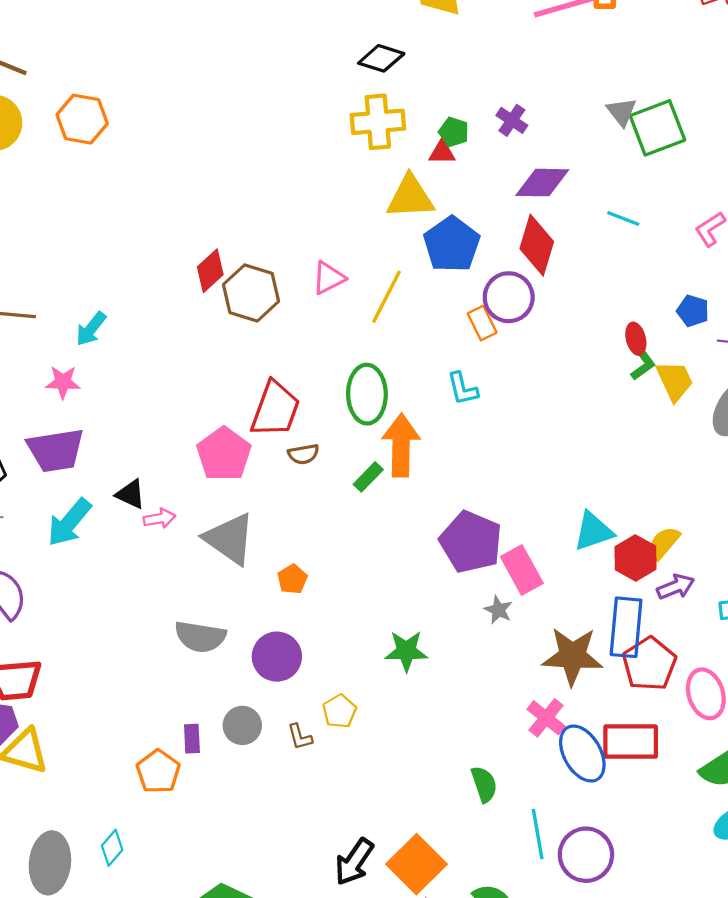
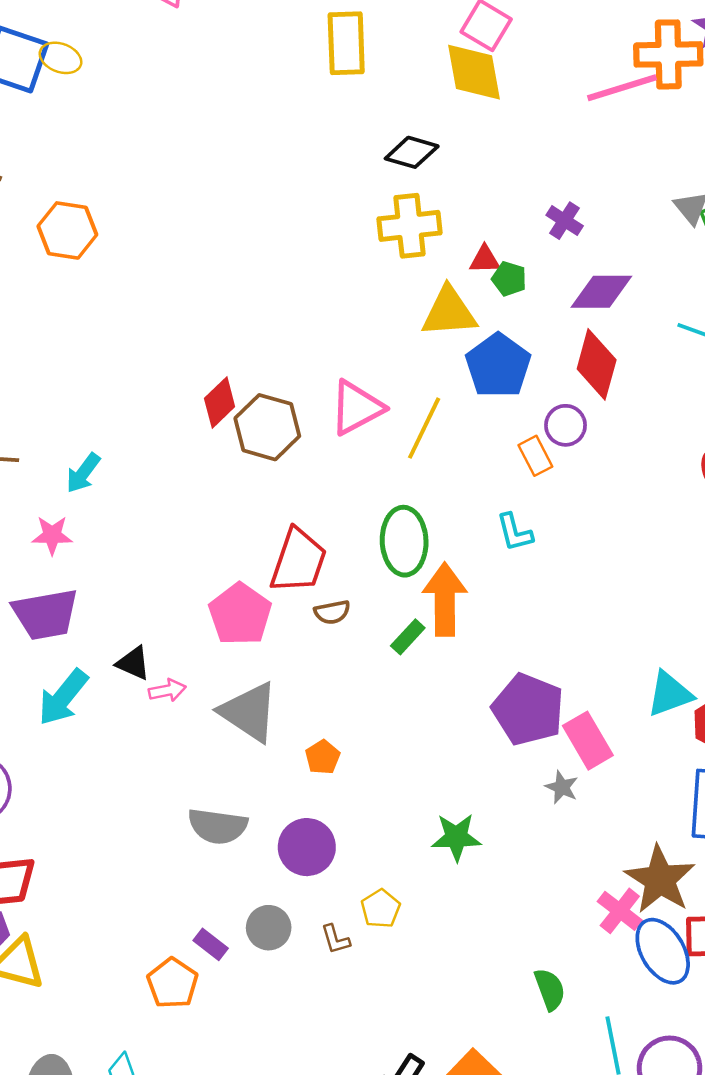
green pentagon: (454, 132) -> (509, 279), moved
pink triangle: (329, 278) -> (357, 408), size x1.4
purple circle: (509, 297) -> (565, 425), size x0.7
brown star: (572, 656) -> (660, 879), moved, turned 30
purple rectangle: (192, 739) -> (211, 944), turned -48

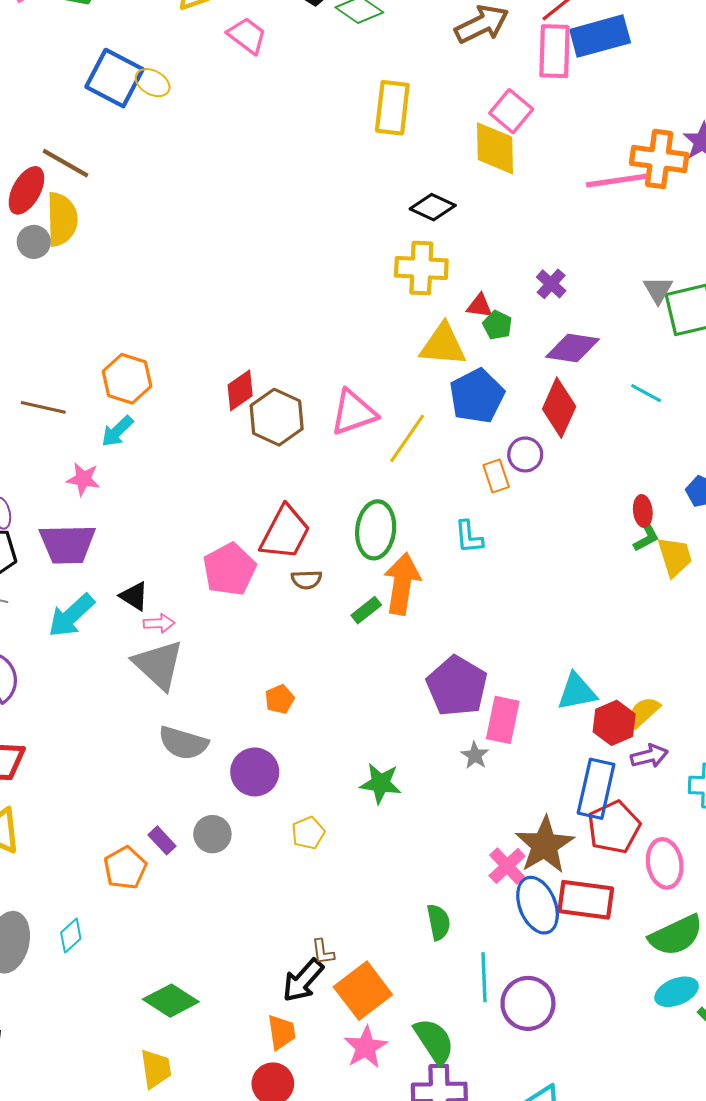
orange hexagon: (67, 230) -> (127, 379), moved
gray triangle: (249, 712) -> (158, 665), moved
pink rectangle: (588, 741) -> (503, 720), turned 33
brown L-shape: (335, 939) -> (323, 952), moved

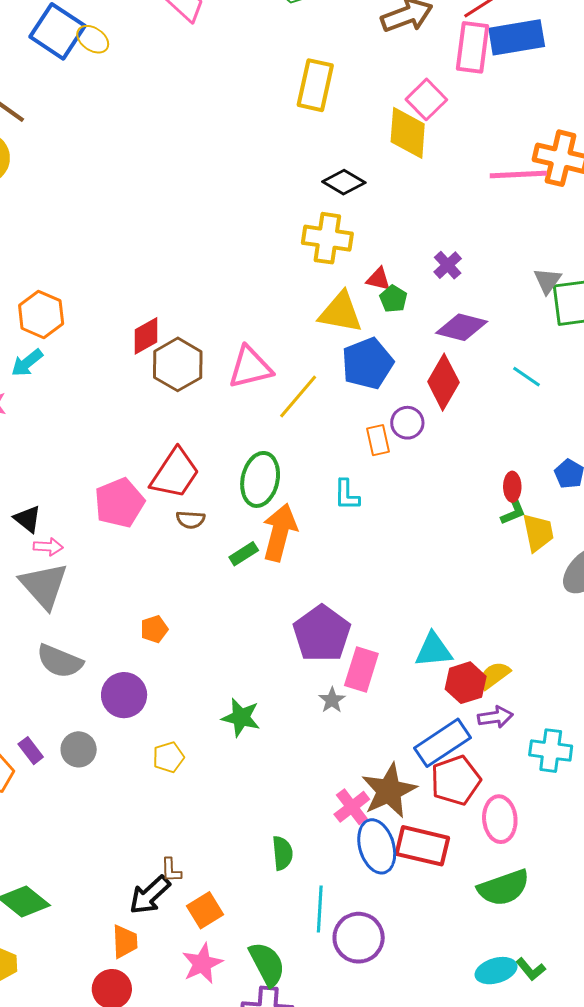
blue rectangle: (596, 789) -> (443, 743), turned 38
orange square: (363, 991) -> (205, 910), size x0.7
cyan ellipse: (677, 992) -> (496, 971), moved

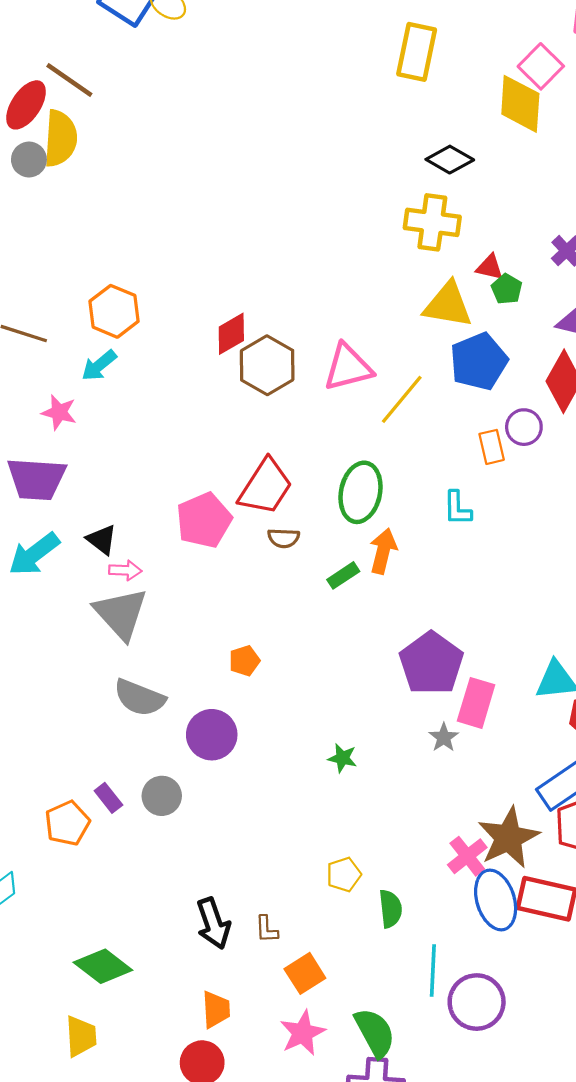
orange arrow: (280, 532) -> (383, 551), size x0.7
green star: (241, 718) -> (342, 758), size x0.7
yellow pentagon: (168, 757) -> (344, 875), moved
black arrow: (150, 895) -> (213, 923), moved, turned -66

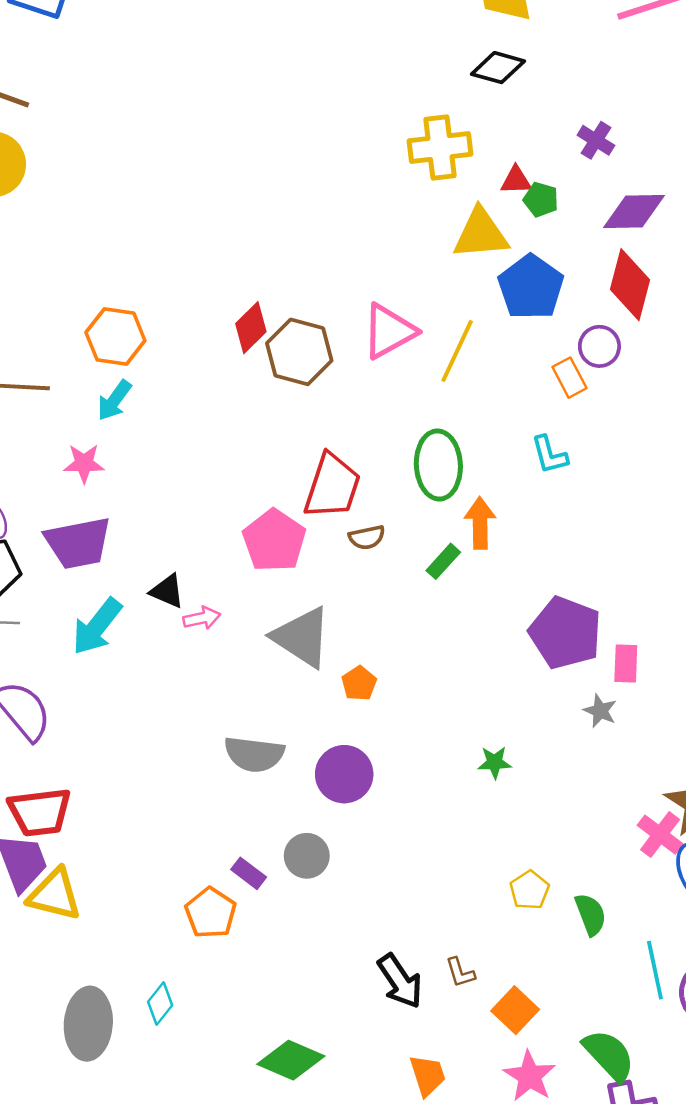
black diamond: (450, 160) -> (498, 68), moved
gray triangle: (121, 614) -> (302, 637), moved
pink rectangle: (476, 703) -> (626, 664), size x0.7

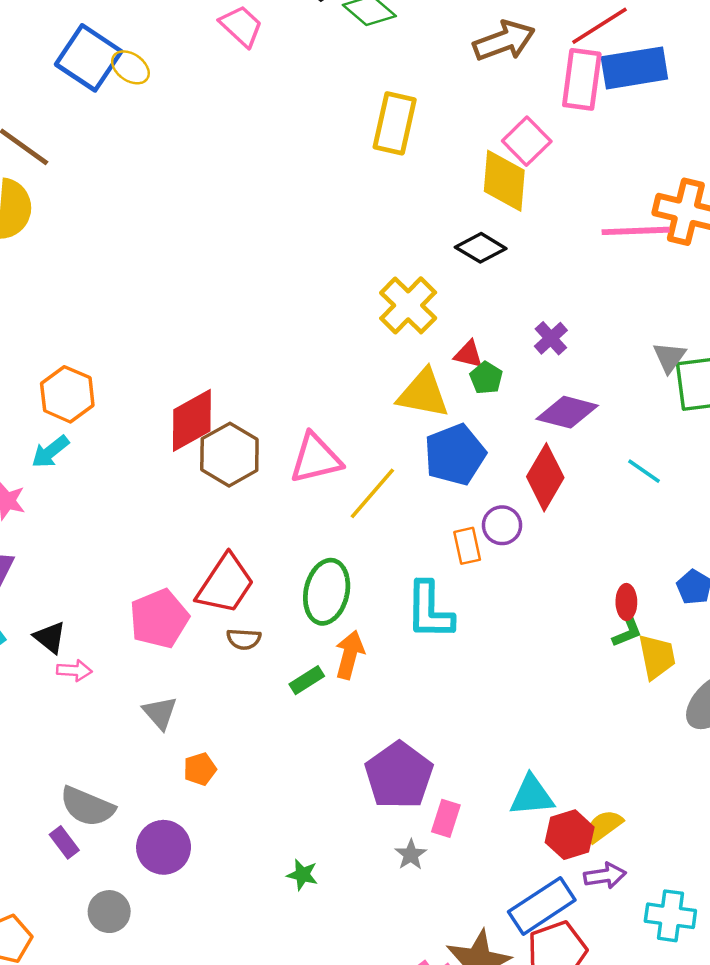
yellow cross: (440, 148) -> (408, 305), turned 36
red diamond: (251, 328) -> (192, 420), size x1.4
cyan L-shape: (549, 455) -> (430, 611), size x1.6
gray triangle: (302, 637) -> (160, 713), size x0.6
purple rectangle: (249, 873) -> (64, 842), moved

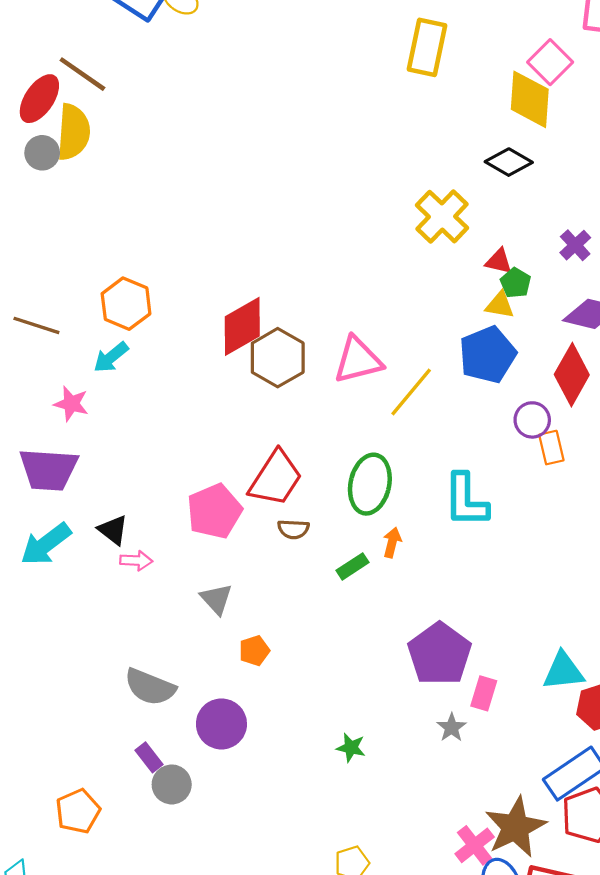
yellow triangle: (423, 394) -> (500, 305), moved, size x0.6
orange rectangle: (467, 546) -> (551, 448), moved
orange arrow: (350, 655) -> (392, 542), size x0.7
purple rectangle: (64, 842) -> (149, 757), moved

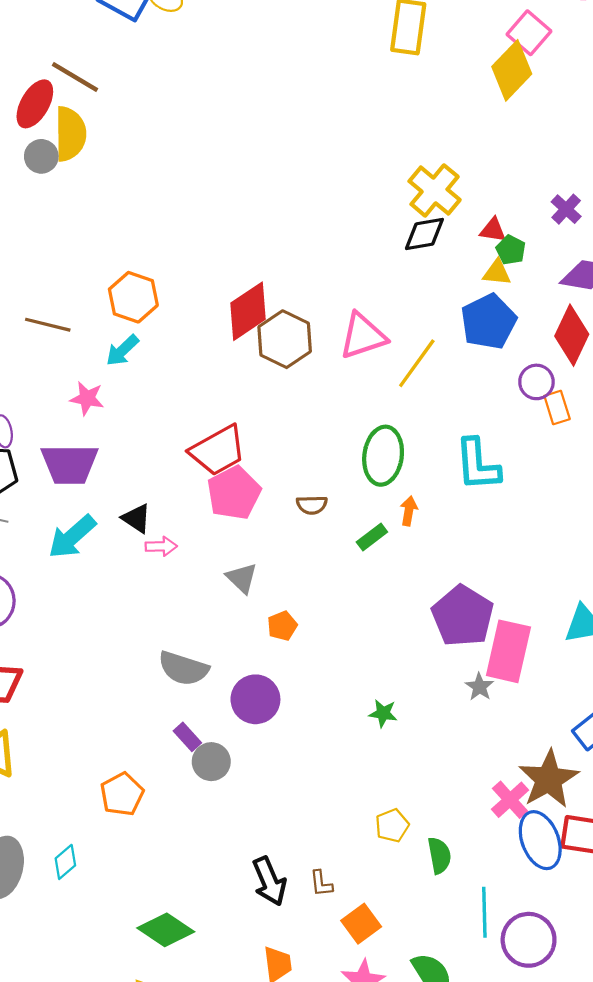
yellow diamond: (530, 99) -> (512, 70), turned 44
black diamond: (509, 162) -> (424, 234), moved, turned -36
red trapezoid: (276, 478) -> (218, 450), moved, turned 32
pink rectangle: (484, 693) -> (508, 651), size x1.8

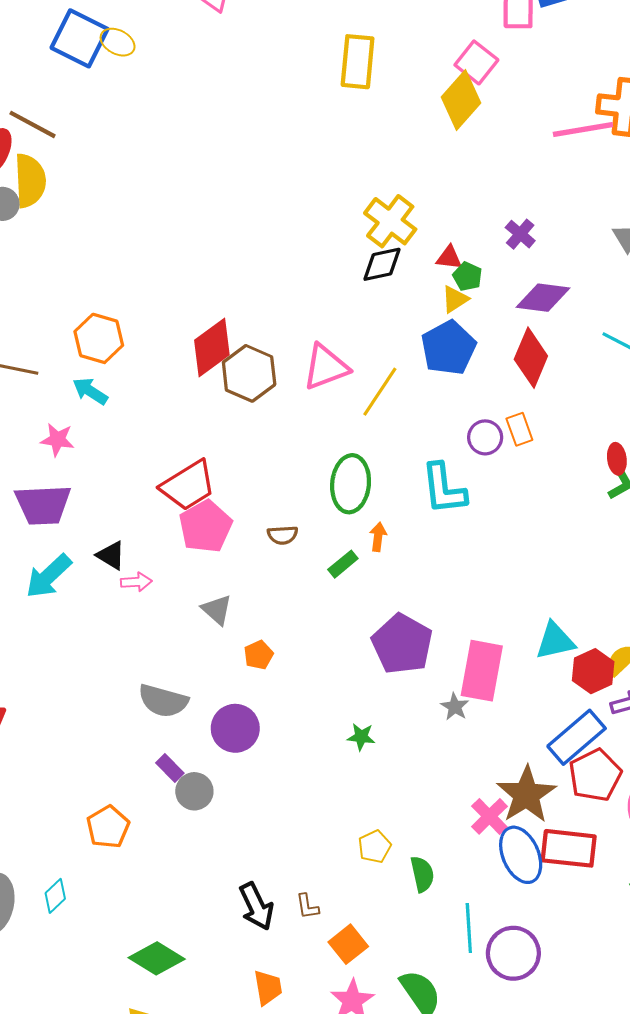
yellow triangle: (497, 273) -> (455, 299), turned -36
cyan arrow: (122, 350) -> (90, 391), turned 78
purple circle: (536, 382) -> (485, 437), moved
purple pentagon: (463, 616) -> (402, 644), moved

